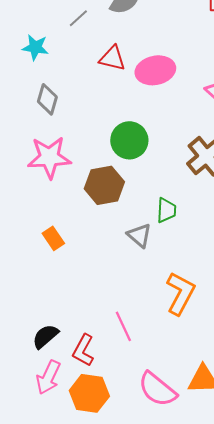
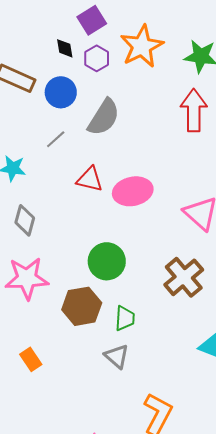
green trapezoid: (166, 210) -> (125, 318), moved

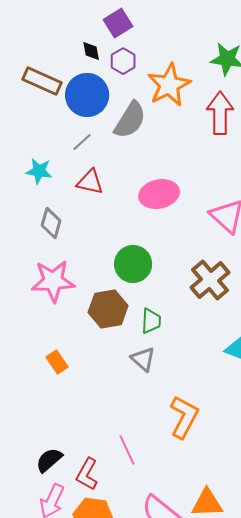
orange star: (142, 46) -> (169, 85), moved
blue circle: (61, 92) -> (87, 95), size x1.4
red triangle: (90, 179) -> (90, 182), moved

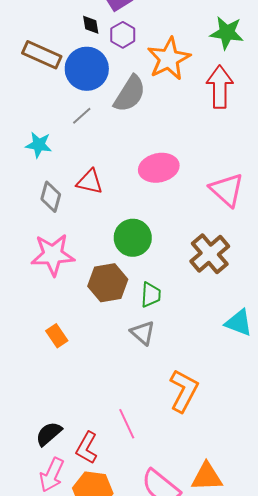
red triangle: (90, 182) -> (90, 182), moved

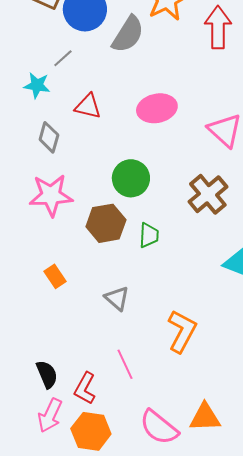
gray line: (82, 116) -> (63, 58), moved
red triangle: (90, 182) -> (88, 106), moved
gray triangle: (143, 333) -> (117, 298), moved
black semicircle: (49, 434) -> (47, 374), turned 108

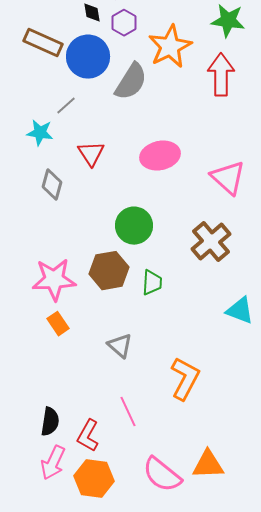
red triangle: (88, 106) -> (91, 154), turned 44
pink star: (51, 195) -> (54, 280), moved
black semicircle: (47, 374) -> (50, 422), turned 32

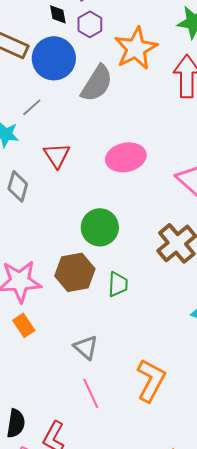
pink line: (128, 412) -> (91, 393), moved

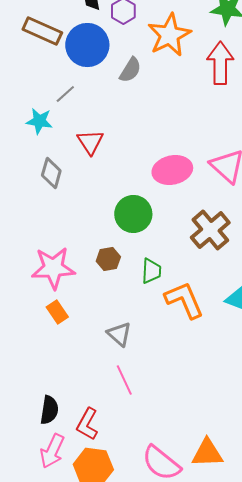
gray semicircle: (97, 83) -> (130, 70), size x0.7
pink ellipse: (126, 157) -> (172, 170), moved
brown hexagon: (75, 272) -> (108, 259), size x0.6
orange L-shape: (151, 380) -> (184, 300), moved, turned -51

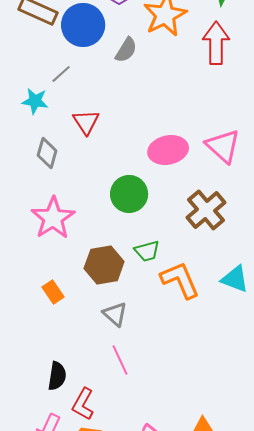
brown hexagon: (108, 259) -> (104, 265), moved, size x1.6
pink star: (53, 268) -> (53, 218), moved, turned -30
green trapezoid: (151, 271) -> (147, 251), turned 72
black semicircle: (49, 410) -> (57, 376), moved

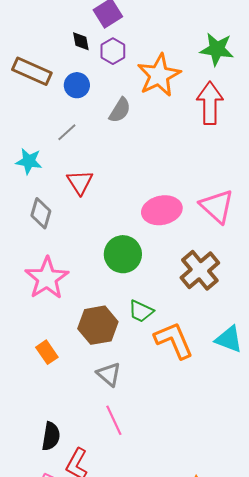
blue circle: (83, 25) -> (77, 85), size x0.6
gray line: (61, 74) -> (67, 132), moved
green trapezoid: (147, 251) -> (141, 311), turned 40

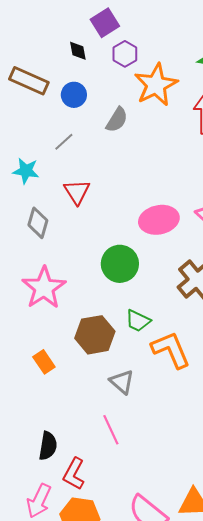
purple hexagon: (113, 51) -> (125, 54), moved
gray triangle: (109, 374) -> (122, 382), moved

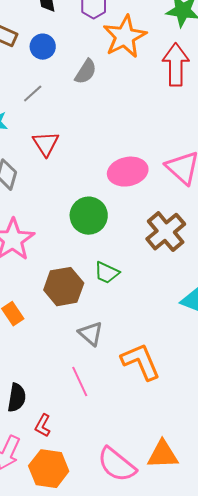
orange L-shape: (171, 350) -> (141, 362), moved
red L-shape: (74, 474) -> (43, 426), size x0.7

